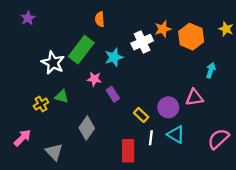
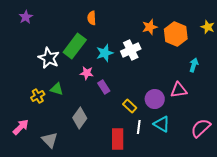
white cross: (142, 42) -> (131, 50), moved

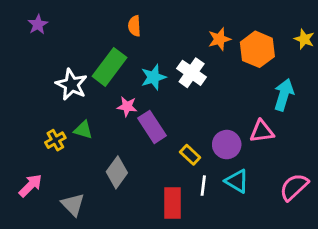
white cross: (131, 50) -> (192, 73), turned -30
cyan arrow: (194, 65) -> (284, 95), size x1.5
purple rectangle: (104, 87) -> (152, 127), size x1.5

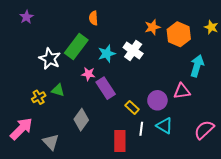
pink arrow: (30, 186) -> (21, 129), size x1.4

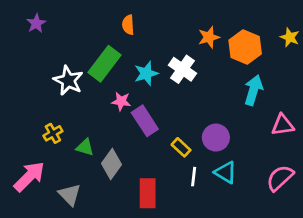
cyan arrow: (197, 66) -> (253, 90), moved
green triangle: (58, 90) -> (85, 147), moved
pink triangle: (182, 91) -> (283, 125), moved
red rectangle: (120, 141) -> (148, 193), moved

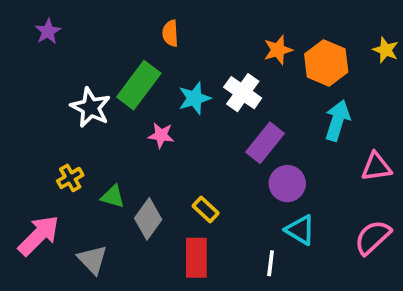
purple rectangle: (145, 121) -> (265, 143), moved, turned 72
yellow rectangle: (181, 147) -> (206, 210), moved
white line: (194, 177) -> (271, 263), moved

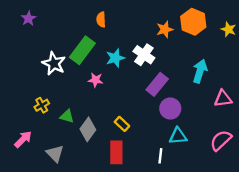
orange hexagon: (326, 63) -> (193, 22), moved
cyan triangle: (300, 230) -> (178, 136), turned -36
pink arrow: (39, 235) -> (23, 139), size x0.7

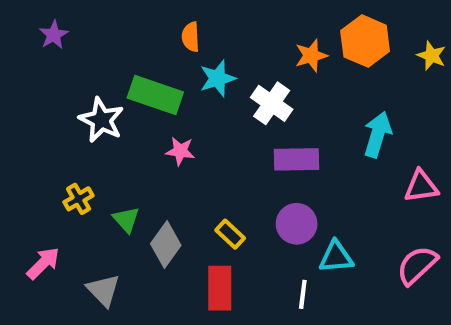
green rectangle: (82, 50) -> (155, 95), turned 72
cyan star: (115, 58) -> (218, 78), moved
purple rectangle: (157, 84) -> (297, 159), turned 50
purple circle: (170, 109) -> (297, 224), moved
green triangle: (67, 116) -> (126, 220), turned 32

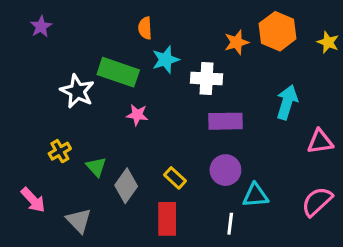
white cross: (272, 103) -> (207, 79), turned -32
pink arrow: (43, 263) -> (33, 200), turned 92

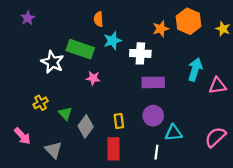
pink triangle: (320, 142) -> (218, 86), moved
yellow rectangle: (175, 178) -> (119, 121), turned 40

